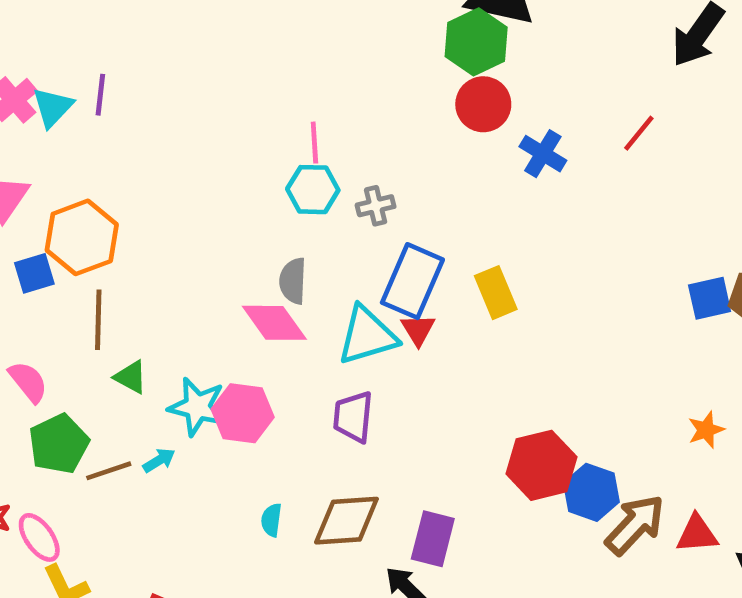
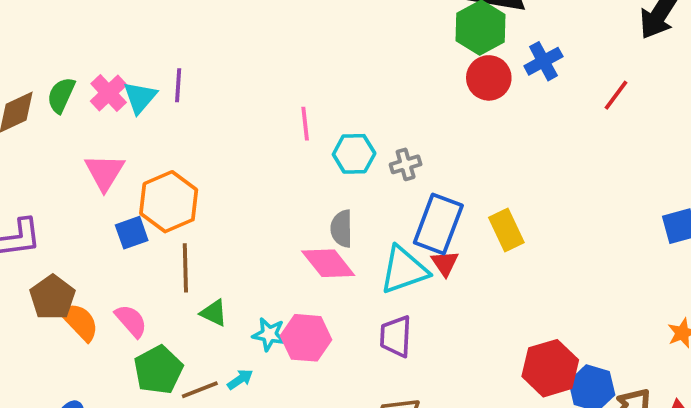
pink line: (314, 143) -> (305, 124), moved
blue cross: (543, 154) -> (543, 61), moved, turned 33
cyan star: (197, 407) -> (269, 334), size x0.7

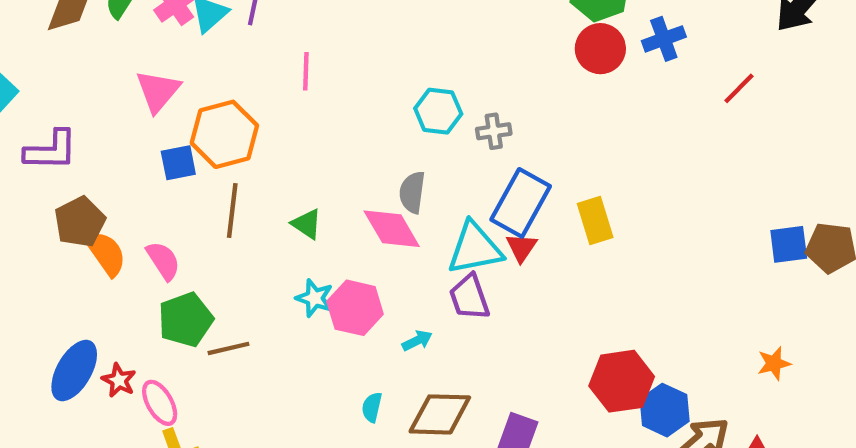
pink line: (305, 124) -> (306, 71), moved
green triangle: (214, 313) -> (307, 224), moved
purple trapezoid: (396, 336) -> (469, 297), moved, turned -30
cyan arrow: (240, 379) -> (417, 341), moved

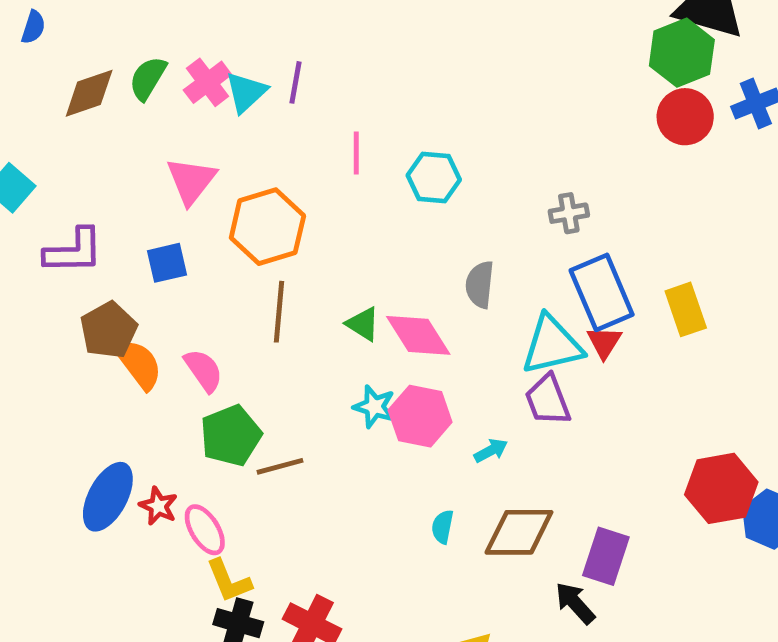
cyan hexagon: (438, 111) -> (434, 177), moved
blue square: (178, 163) -> (167, 263), moved
blue rectangle: (521, 203) -> (602, 292), turned -50
pink diamond: (392, 229) -> (418, 335), moved

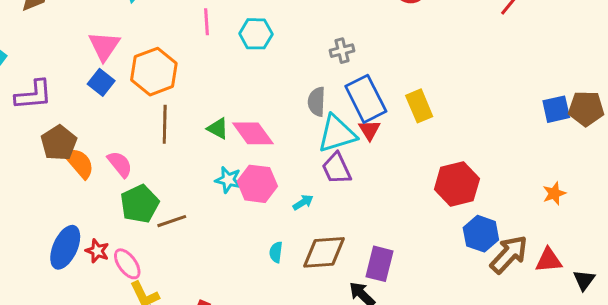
blue square: (167, 263) -> (101, 82), moved, turned -35
gray semicircle: (480, 285) -> (317, 102), moved
red hexagon: (721, 488) -> (457, 184), moved

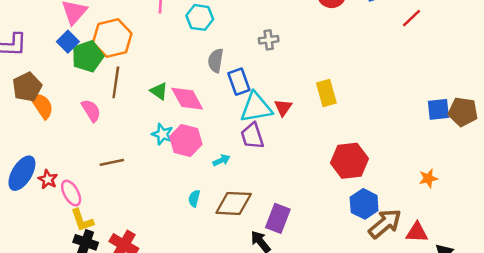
blue rectangle: (366, 99) -> (239, 82), moved, size x0.7
gray semicircle: (317, 102) -> (216, 61), moved
pink semicircle: (120, 164) -> (91, 111), moved
green pentagon: (140, 204) -> (88, 56), moved

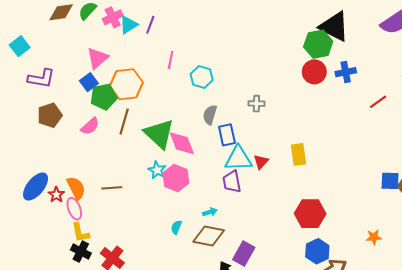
green triangle: (159, 91) -> (159, 134), size x2.0
orange semicircle: (42, 106) -> (76, 188), moved
pink semicircle: (91, 111) -> (90, 126), moved, turned 72
cyan arrow: (221, 160) -> (210, 212), moved

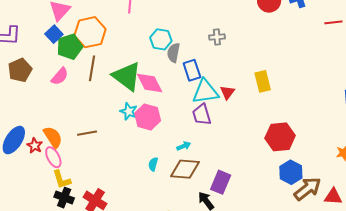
cyan hexagon: (202, 77) -> (161, 39), moved
red line: (378, 102) -> (333, 22), turned 36

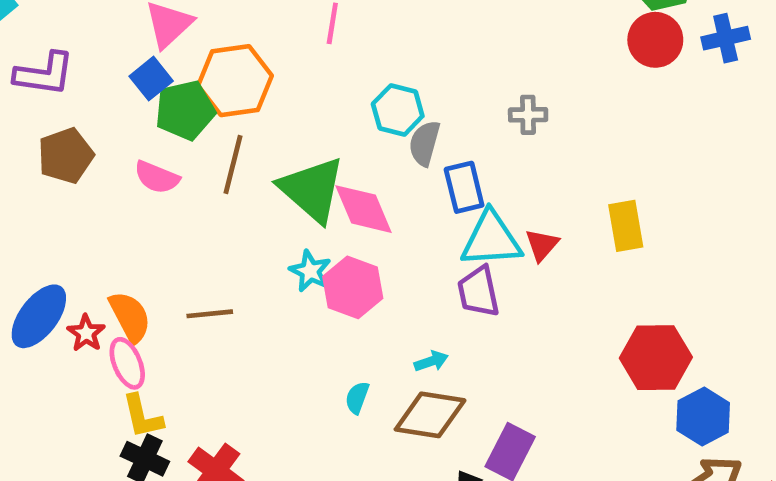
pink semicircle: (60, 76) -> (157, 177), turned 66
blue hexagon: (291, 172) -> (703, 417), moved

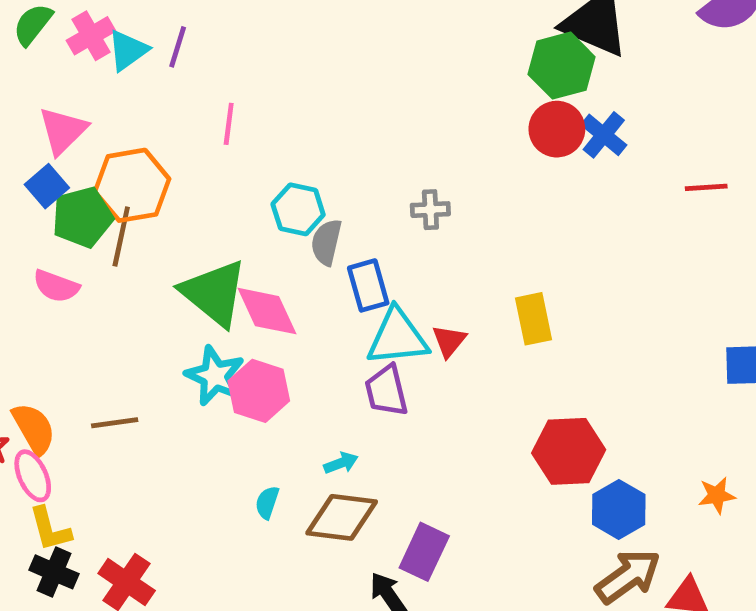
blue cross: (726, 38) -> (604, 135), moved, turned -36
brown line: (233, 164) -> (121, 237), moved
cyan star: (310, 271) -> (215, 376), size x1.4

